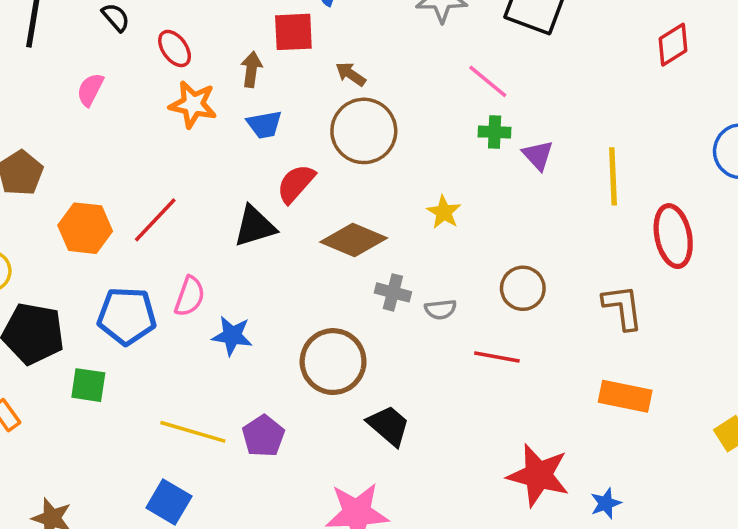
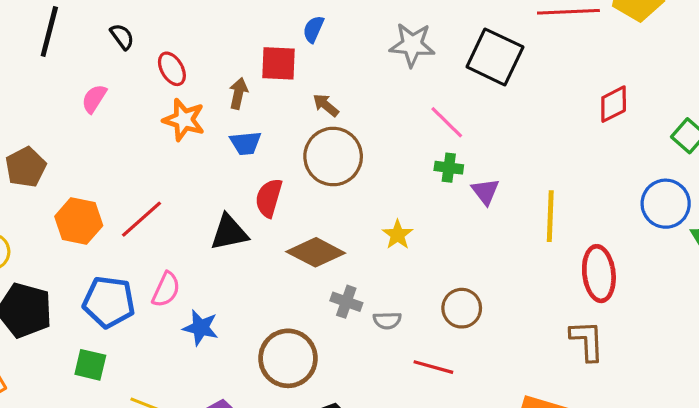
red semicircle: (296, 184) -> (269, 198), turned -30
brown L-shape: (623, 307) -> (587, 341), moved
green square: (88, 385) -> (90, 365), moved

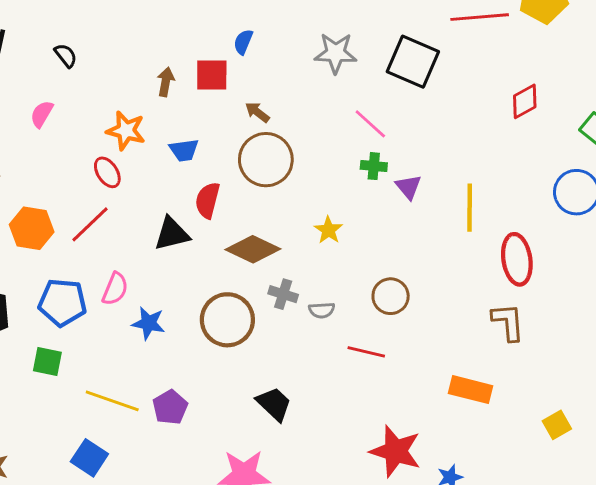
red ellipse: (172, 69) -> (107, 172), moved
brown arrow: (238, 93) -> (166, 82), moved
brown circle: (288, 358) -> (227, 320), moved

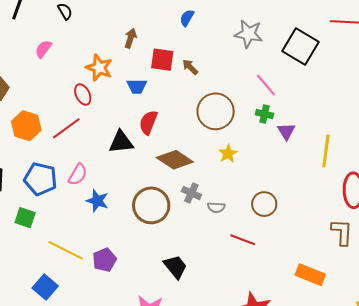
red square: (212, 75) -> (162, 60), moved
brown circle: (266, 160) -> (216, 111), moved

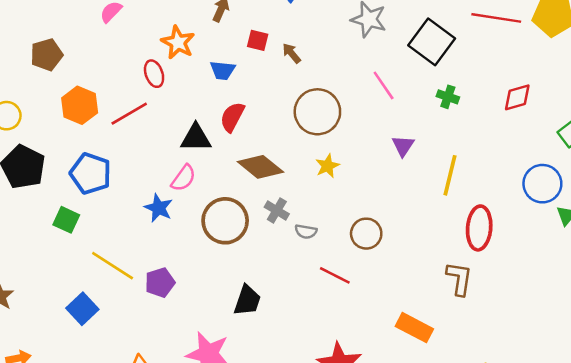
red square: (162, 60) -> (258, 40), size x0.7
green cross: (264, 114) -> (448, 97), moved
pink semicircle: (78, 174) -> (183, 178), moved
black trapezoid: (175, 267) -> (247, 300), turned 52

